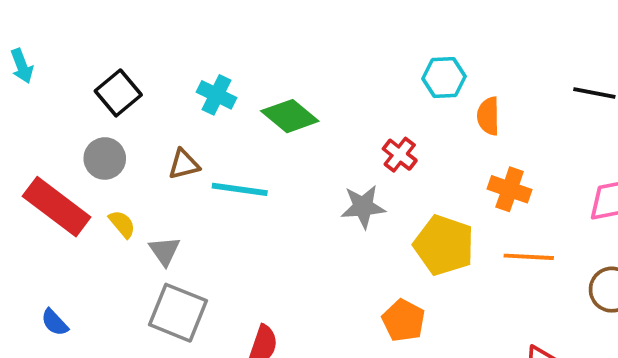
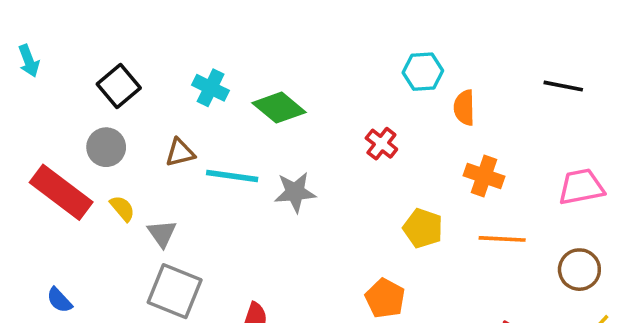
gray star: (363, 207) -> (295, 192), moved
yellow pentagon: (444, 245) -> (423, 228), size x0.7

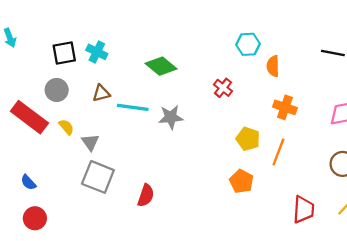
black square: (119, 86) -> (64, 53), turned 30
cyan cross: (211, 88) -> (97, 52), moved
orange line: (502, 239) -> (278, 152), moved, turned -72
orange pentagon: (385, 298) -> (241, 181), moved

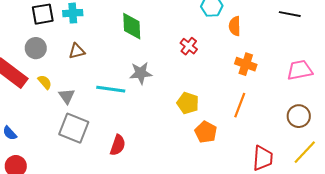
cyan cross: (97, 52) -> (73, 13), turned -30
green diamond: (161, 66) -> (132, 26), turned 48
cyan line: (133, 107) -> (111, 89), moved
yellow pentagon: (248, 139) -> (188, 103), moved

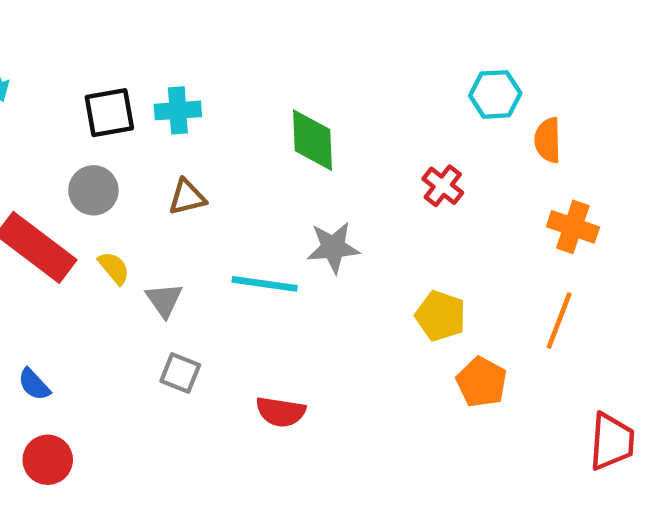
gray square: (74, 128) -> (180, 373), size x0.6
red semicircle: (118, 145) -> (281, 412), turned 80

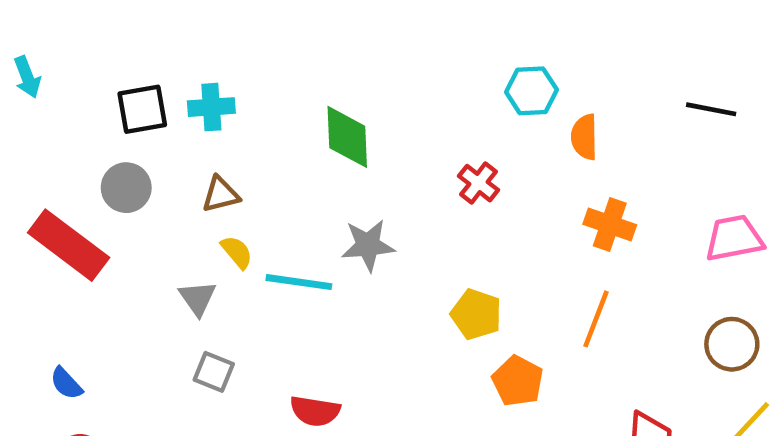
yellow semicircle: (114, 268) -> (237, 252), moved

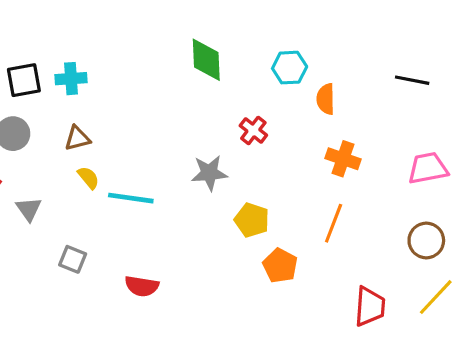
green diamond: (347, 137) -> (206, 60), moved
gray star: (368, 245) -> (209, 173), moved
gray triangle: (198, 298) -> (29, 209), moved

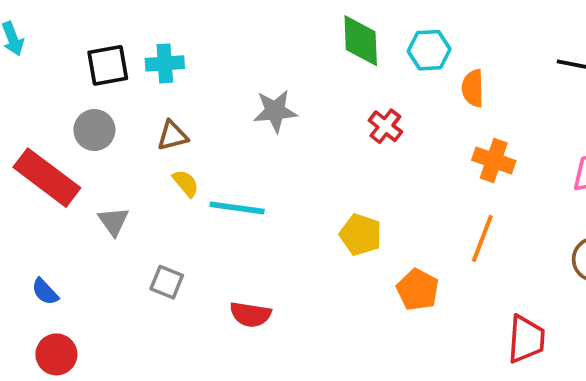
green diamond: (206, 60) -> (361, 41), moved
gray star: (209, 173) -> (275, 111), moved
yellow pentagon: (252, 220) -> (361, 235), moved

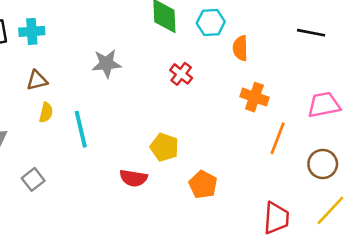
yellow semicircle: (186, 183) -> (46, 113), turned 54
cyan line: (237, 208) -> (81, 129), turned 69
orange line: (482, 238) -> (278, 138), moved
gray square: (167, 282) -> (33, 179), turned 30
red semicircle: (250, 314) -> (133, 178), moved

